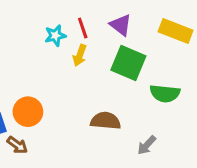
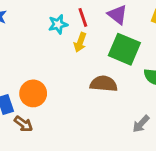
brown semicircle: (106, 121) -> (104, 84), moved

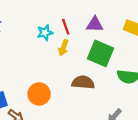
purple triangle: (117, 15) -> (95, 24), turned -36
orange circle: (33, 93) -> (39, 94), moved

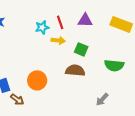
yellow arrow: (63, 48) -> (58, 40), turned -104
green square: (101, 53) -> (81, 49), moved, size x0.6

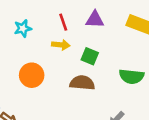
cyan star: (42, 27) -> (23, 28), moved
orange circle: (37, 80) -> (32, 75), moved

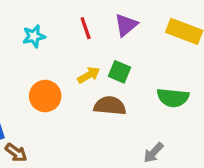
purple triangle: (95, 20) -> (126, 25), turned -42
yellow arrow: (61, 45) -> (89, 75), moved, turned -36

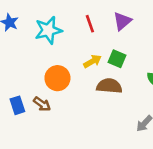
cyan star: (34, 36) -> (48, 30), size x1.5
brown arrow: (16, 153) -> (42, 104), moved

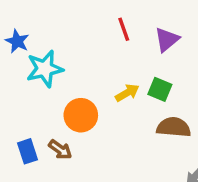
red line: (90, 24) -> (124, 29), moved
cyan star: (48, 30) -> (45, 69), moved
brown semicircle: (109, 86) -> (174, 127), moved

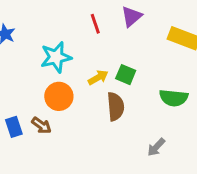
purple triangle: (167, 40) -> (131, 17), moved
cyan star: (45, 69) -> (56, 57), moved
brown semicircle: (174, 127) -> (116, 107), moved, turned 80

